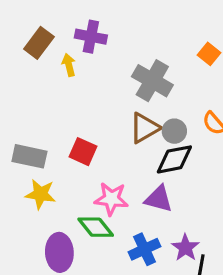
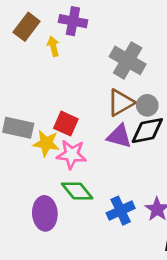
yellow star: (40, 194) -> (46, 143), moved
pink star: (111, 199) -> (72, 154), moved
purple triangle: (159, 199) -> (119, 136), moved

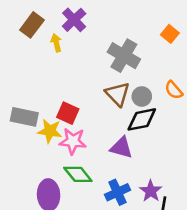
purple cross: (73, 21) -> (74, 20), turned 35
brown triangle: (121, 103) -> (118, 94), turned -44
purple triangle: (119, 136) -> (121, 148), moved

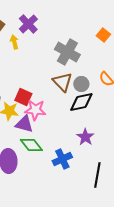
pink star: (73, 141) -> (35, 110), moved
purple triangle: (121, 148) -> (24, 124), moved
purple star: (151, 191) -> (85, 137), moved

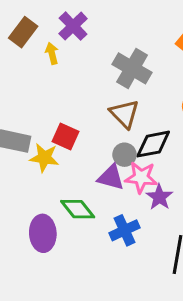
gray circle: (81, 84) -> (124, 155), moved
pink star: (35, 110) -> (141, 177), moved
purple triangle: (24, 124) -> (111, 177), moved

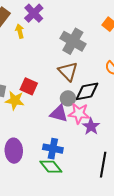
green diamond: (78, 209) -> (51, 167), moved
blue cross: (124, 230) -> (53, 149), moved, turned 36

